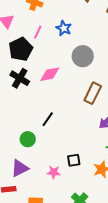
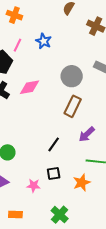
gray circle: (83, 56) -> (72, 76), moved
black line: (48, 119) -> (54, 144), moved

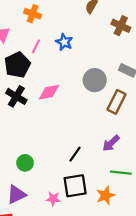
brown rectangle: (73, 106) -> (116, 102), moved
black square: (54, 173) -> (75, 186), size x1.6

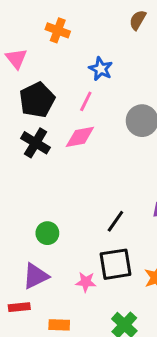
pink line: (36, 46) -> (86, 101), moved

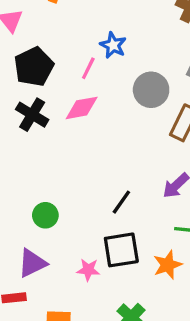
blue star: (101, 69) -> (113, 45), moved

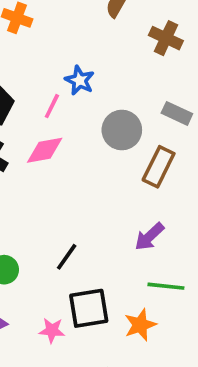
black line: (121, 202) -> (67, 257), moved

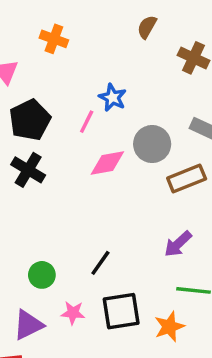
pink diamond: (45, 150) -> (107, 163), moved
brown rectangle: (159, 167) -> (187, 178), turned 42
pink star: (52, 330) -> (73, 313), moved

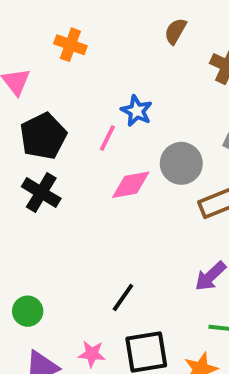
green circle: (42, 275) -> (28, 311), moved

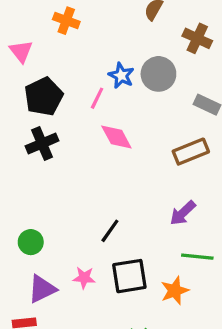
gray circle: (181, 163) -> (158, 74), moved
pink diamond: (131, 185) -> (116, 137), turned 72
black cross: (41, 193) -> (42, 143), turned 36

